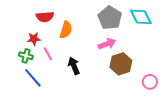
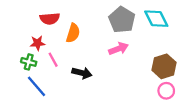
brown hexagon: (121, 64) -> (164, 66), moved
black arrow: (74, 66) -> (82, 73), turned 126

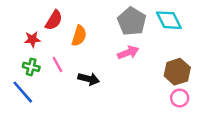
red semicircle: (50, 19) -> (54, 20), turned -54
red star: (38, 43) -> (32, 39), moved
blue line: (36, 86) -> (23, 92), moved

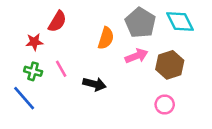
orange semicircle: (79, 36) -> (106, 38), moved
brown hexagon: (177, 72) -> (170, 65), moved
pink circle: (180, 98) -> (165, 105), moved

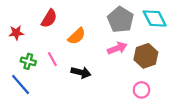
orange semicircle: (106, 38) -> (77, 36), moved, turned 30
red star: (34, 42) -> (16, 33), moved

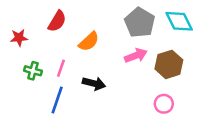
pink line: (52, 59) -> (61, 68), turned 48
blue line: (21, 84) -> (57, 100), moved, turned 60

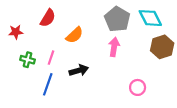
pink arrow: (136, 56) -> (114, 47), turned -60
brown hexagon: (169, 64) -> (162, 47), moved
black arrow: (94, 83) -> (79, 70), turned -30

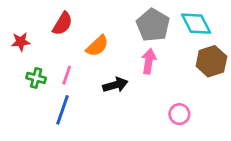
black arrow: (79, 70) -> (115, 85), moved

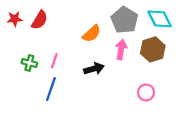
red semicircle: (63, 24) -> (40, 20), moved
red star: (21, 42) -> (15, 19), moved
orange semicircle: (97, 46) -> (92, 34), moved
brown hexagon: (211, 61) -> (153, 49), moved

